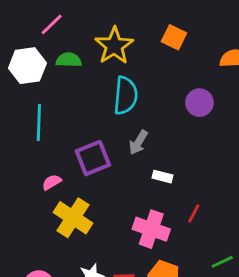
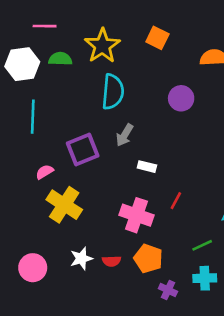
pink line: (52, 24) -> (45, 26), turned 45

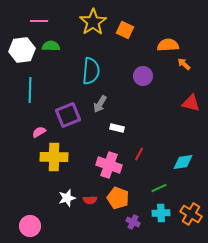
yellow star: (102, 46) -> (93, 22), moved
yellow cross: (64, 205) -> (54, 157), turned -32
pink circle: (33, 268) -> (30, 226), moved

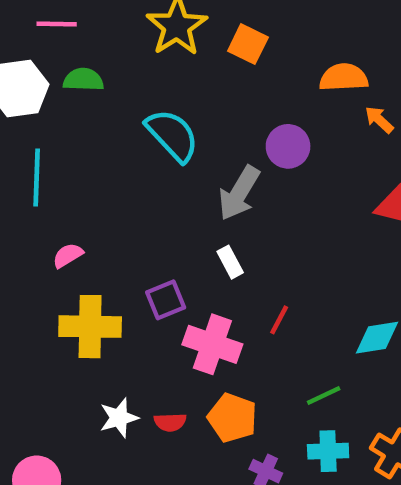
cyan semicircle: (91, 71) -> (172, 135), turned -48
gray arrow: (100, 104) -> (239, 193), moved, size x1.4
purple square: (68, 115) -> (166, 300), moved, size x0.7
white rectangle: (117, 128) -> (230, 262), turned 48
pink semicircle: (39, 132) -> (68, 255), moved

